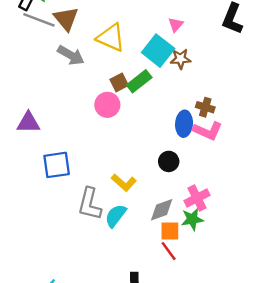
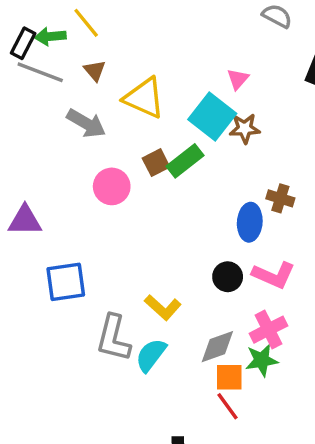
brown triangle: (66, 19) -> (95, 71), moved, size x0.6
pink circle: (107, 105) -> (112, 186), moved
pink L-shape: (208, 131) -> (274, 275), moved

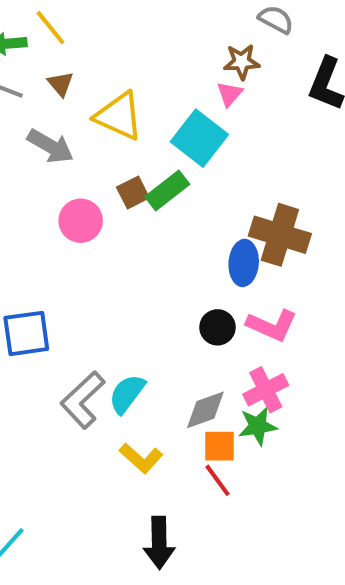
brown star: (245, 128) -> (242, 62), moved
brown cross: (280, 198) -> (280, 235), size x1.8
yellow L-shape: (163, 307) -> (141, 458), moved
gray L-shape: (113, 338) -> (83, 400), turned 33
cyan semicircle: (151, 355) -> (127, 394), moved

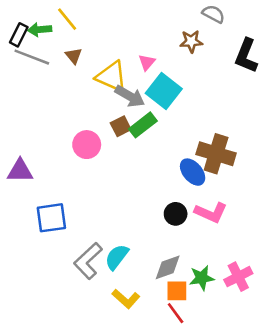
pink triangle: (230, 94) -> (147, 62), moved
gray arrow: (50, 146) -> (130, 96), moved
blue ellipse: (244, 263) -> (193, 172), turned -44
pink cross: (266, 390) -> (238, 277), moved

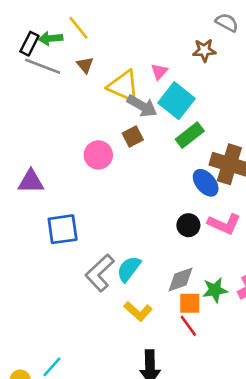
green rectangle: (143, 125) -> (190, 135), moved

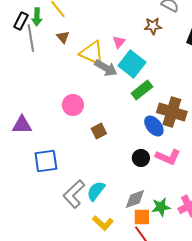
green arrow: (51, 38) -> (37, 17), turned -84
gray line: (43, 66) -> (31, 38), turned 60
brown square: (133, 136) -> (99, 131), moved

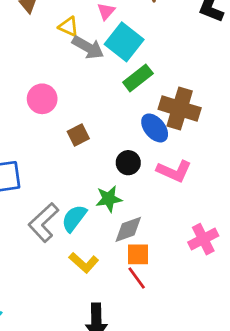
yellow triangle: (92, 53) -> (69, 27), size x0.6
black circle: (141, 158) -> (128, 163), moved
green star: (161, 207) -> (109, 199), moved

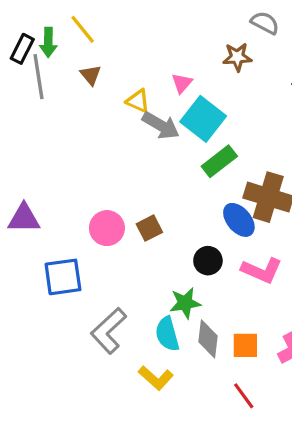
pink circle: (42, 99) -> (107, 228), moved
cyan semicircle: (74, 218) -> (167, 334), moved, turned -52
gray diamond: (128, 229) -> (208, 339), turned -64
orange square: (138, 254) -> (245, 345), moved
red line: (137, 278) -> (244, 396), moved

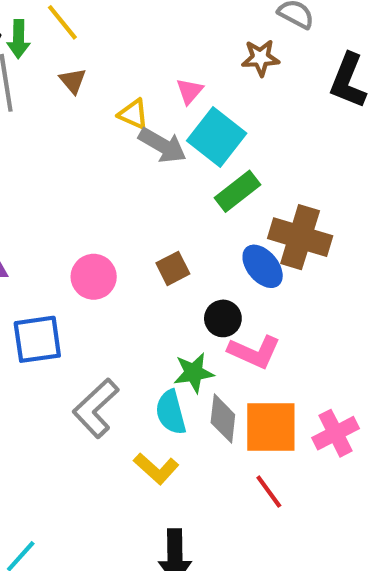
brown square: (149, 228) -> (173, 268), moved
pink L-shape: (262, 270) -> (254, 352), moved
orange square: (245, 345) -> (271, 427), size x1.6

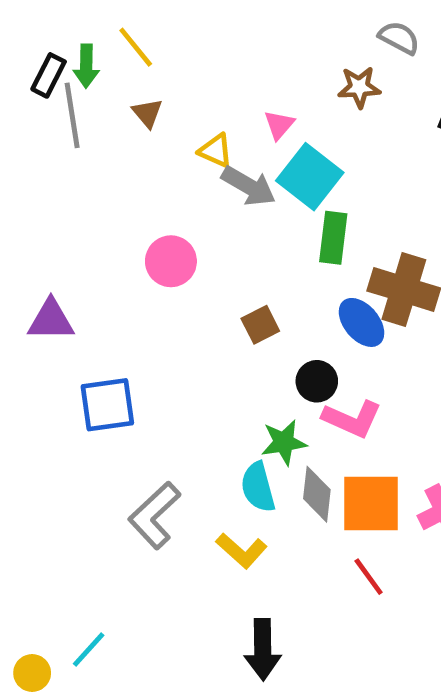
green rectangle: (238, 191) -> (333, 238), turned -45
pink circle: (94, 277) -> (171, 261), moved
gray L-shape: (96, 408) -> (154, 515), moved

